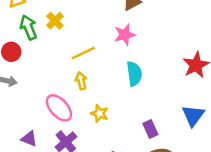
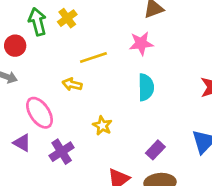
yellow arrow: (81, 81) -> (72, 84), moved, turned -72
pink ellipse: (59, 108) -> (40, 113), moved
purple rectangle: (150, 129) -> (155, 150), turned 60

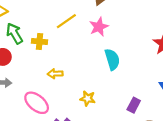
yellow cross: (67, 18) -> (39, 42), moved, turned -32
yellow line: (93, 57) -> (66, 21), moved

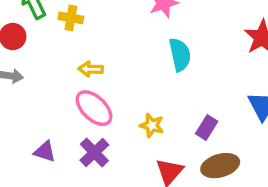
yellow star: (88, 98) -> (152, 125), moved
pink ellipse: (37, 103) -> (94, 108), moved

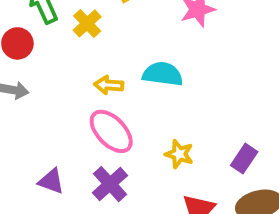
yellow cross: (71, 18) -> (87, 23), turned 35
cyan semicircle: (180, 55) -> (163, 74), moved, turned -72

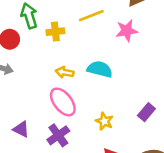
yellow cross: (87, 23) -> (55, 32), turned 30
purple rectangle: (244, 159) -> (146, 112), moved

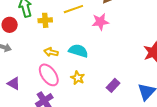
yellow star: (104, 121) -> (78, 78), moved
purple triangle: (21, 129) -> (14, 84), moved

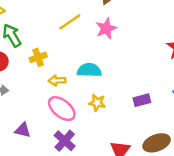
yellow cross: (45, 20) -> (38, 57), moved
purple rectangle: (113, 85) -> (142, 100), turned 48

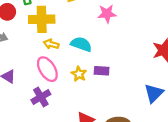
yellow cross: (38, 57) -> (42, 19), size x1.6
purple rectangle: (142, 100) -> (102, 71), moved

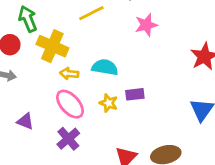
pink star: (107, 14) -> (146, 25), moved
yellow cross: (42, 19) -> (52, 46), turned 35

